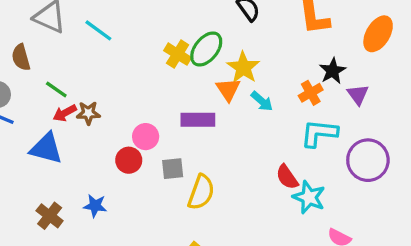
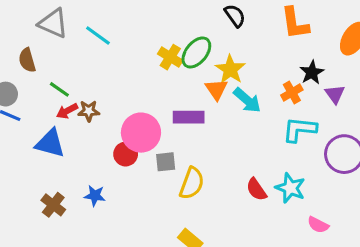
cyan arrow: (262, 101) -> (247, 100), size x1.4
pink circle: (146, 137) -> (141, 133), size x1.6
red semicircle: (287, 177) -> (256, 189), moved

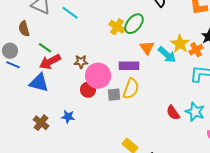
yellow star: (230, 69) -> (180, 44), moved
red arrow: (67, 111) -> (50, 62), size x1.5
brown star: (89, 111) -> (81, 62), moved
yellow semicircle: (192, 183) -> (131, 89), moved

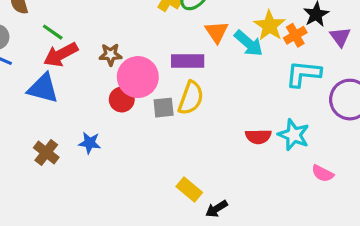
red semicircle: (173, 113) -> (258, 136), turned -56

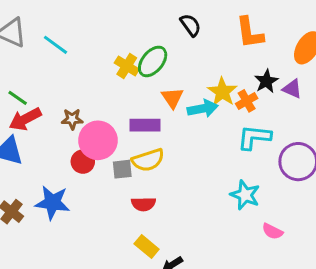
purple triangle: (340, 37) -> (292, 89), moved, turned -30
cyan arrow: (249, 43) -> (203, 108), turned -52
yellow semicircle: (191, 98) -> (148, 160), turned 52
red semicircle: (258, 136) -> (143, 204), moved
blue star: (90, 143) -> (52, 203), size x1.6

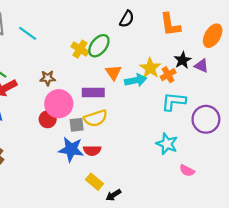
black semicircle: (191, 25) -> (127, 19), turned 66
brown star: (72, 119) -> (48, 78), moved
blue star: (52, 203) -> (71, 149), moved

